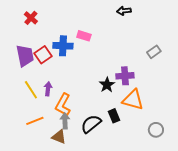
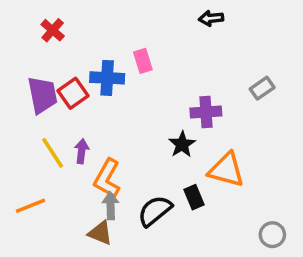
pink rectangle: (84, 36) -> (143, 61), turned 56
purple cross: (125, 76) -> (206, 112), moved
orange line: (35, 121) -> (30, 206), moved
gray circle: (156, 130) -> (272, 235), moved

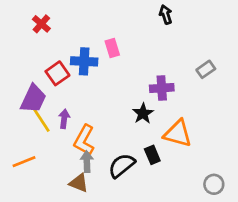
black arrow: (211, 18) -> (166, 15), turned 78
purple trapezoid: (42, 95) -> (33, 99), moved, turned 36

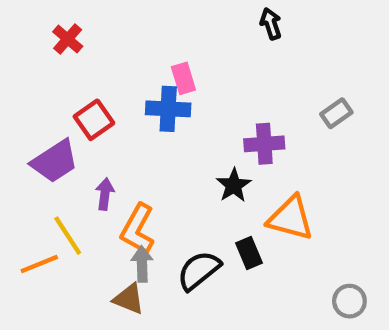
blue cross: (84, 61) -> (168, 109), moved
purple trapezoid: (33, 99) -> (55, 161), turned 32
yellow line: (41, 120) -> (68, 236), moved

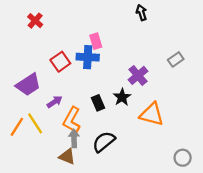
red square: (94, 120) -> (60, 62), moved
purple cross: (264, 144) -> (138, 75), turned -36
purple arrow: (105, 194) -> (55, 102), turned 49
black rectangle: (249, 253) -> (98, 103), moved
orange line: (39, 264) -> (17, 127), moved, turned -36

